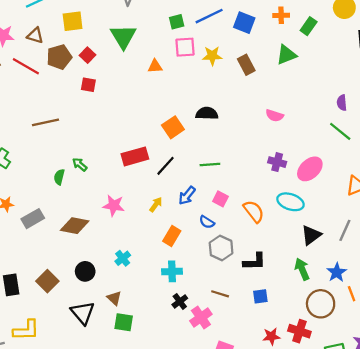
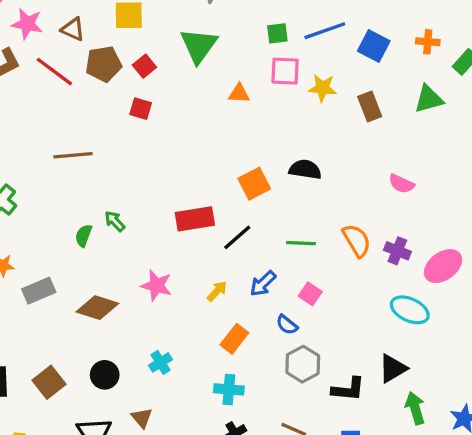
orange semicircle: (254, 211) -> (357, 240), moved
black triangle: (311, 235) -> (393, 369), moved

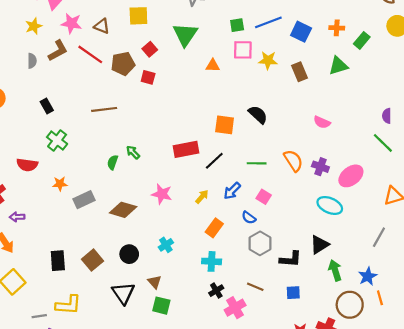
brown pentagon: (104, 64) -> (123, 64), moved
black semicircle: (305, 170) -> (258, 115), turned 36
orange square: (254, 184) -> (225, 125), turned 36

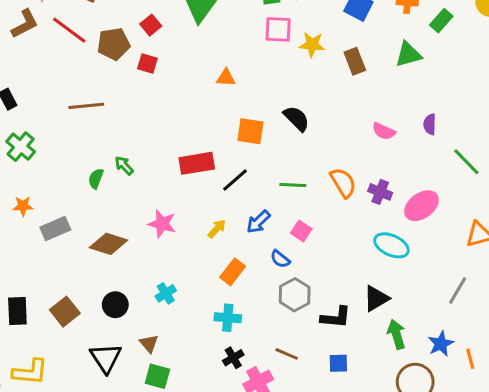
orange triangle: (213, 66) -> (226, 78), moved
purple semicircle: (387, 116) -> (430, 124), moved
orange line: (380, 298) -> (470, 359), moved

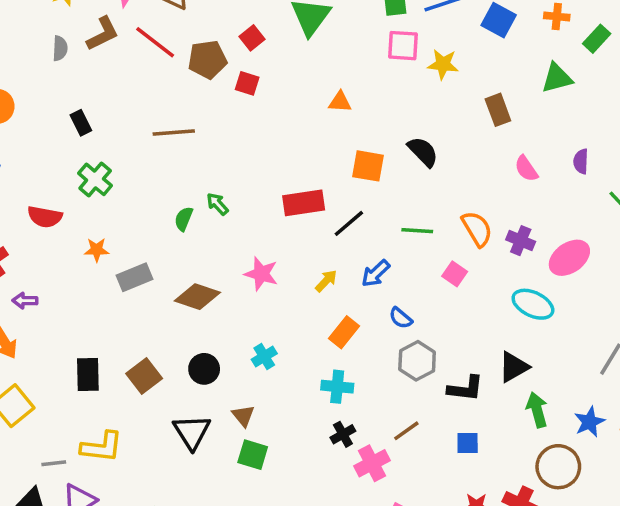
brown rectangle: (355, 61) -> (498, 110), moved
pink semicircle: (384, 131) -> (526, 169), turned 30
pink square: (301, 231) -> (455, 274), moved
brown line: (287, 354) -> (406, 431), turned -60

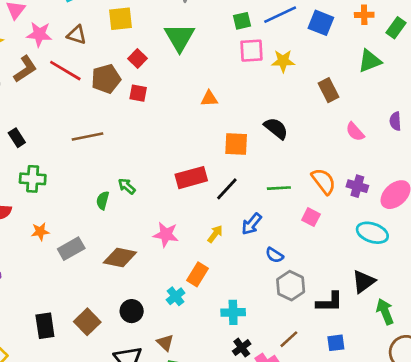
green cross: (95, 179) -> (33, 179), turned -30
orange rectangle: (344, 332) -> (198, 274), moved

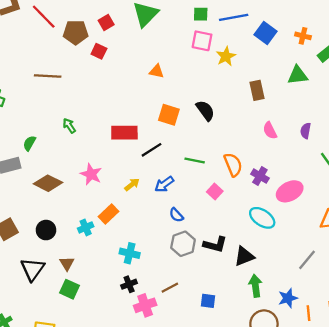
yellow star: (283, 61) -> (226, 56), turned 30
green semicircle: (103, 200) -> (29, 143), moved
black L-shape: (329, 302) -> (215, 245), moved

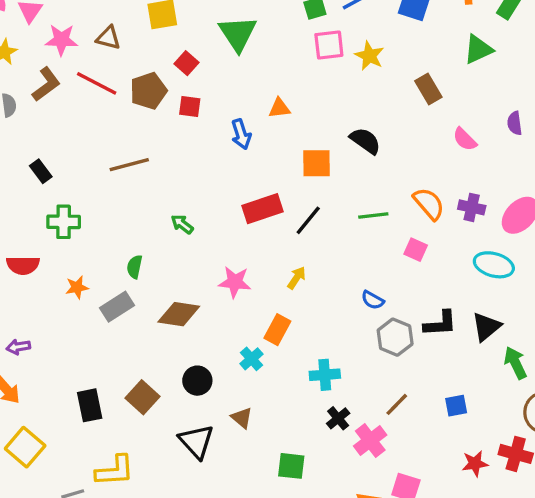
blue arrow: (164, 184) -> (241, 134), moved, turned -54
green square: (69, 289) -> (291, 466), moved

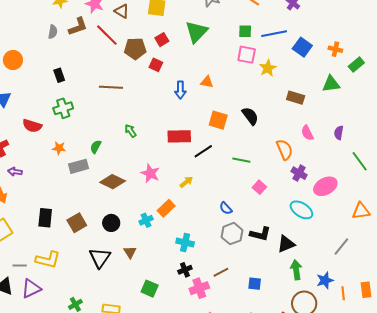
brown rectangle: (428, 89) -> (296, 98), turned -60
orange semicircle: (429, 204) -> (284, 150), moved
green cross: (64, 222) -> (63, 108), turned -36

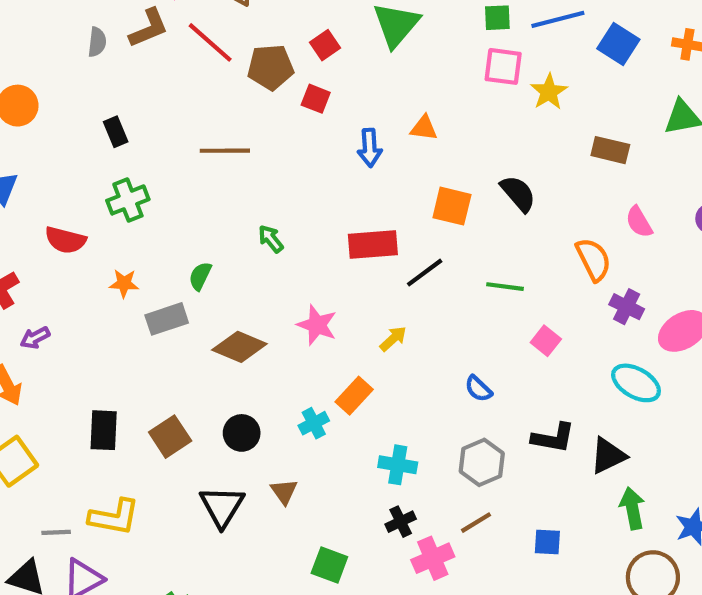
purple arrow: (15, 172) -> (35, 338), turned -32
gray hexagon: (232, 234) -> (482, 462), moved

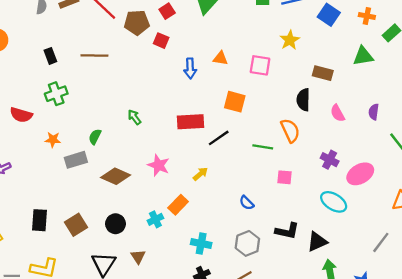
pink square: (503, 66) -> (260, 65), moved
brown line: (225, 151) -> (94, 56), moved
black semicircle: (518, 194) -> (303, 100), moved, turned -140
orange semicircle: (593, 259) -> (290, 131), moved
pink square: (546, 341) -> (285, 177), turned -35

